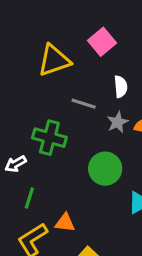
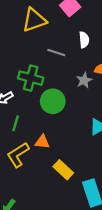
gray star: (118, 122) -> (84, 80), moved
green circle: (105, 169) -> (53, 101), moved

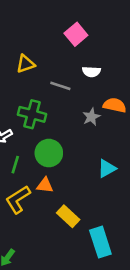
yellow triangle: (34, 20) -> (26, 64), moved, size x0.7
white semicircle: (84, 40) -> (91, 72), turned 98
green circle: (53, 101) -> (49, 153), moved

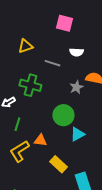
pink square: (76, 34) -> (64, 23), turned -36
green circle: (49, 153) -> (63, 115), moved
cyan triangle: (107, 168) -> (77, 134), moved

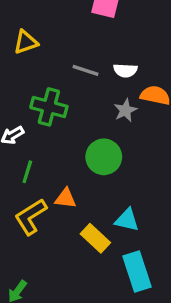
yellow triangle: (25, 46) -> (26, 42), moved
white semicircle: (76, 52) -> (125, 70), moved
cyan triangle: (77, 134) -> (127, 220), moved, turned 42

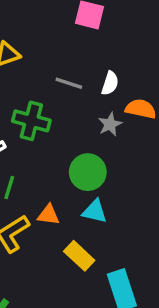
white semicircle: (125, 70) -> (110, 83), turned -75
cyan triangle: (127, 220) -> (95, 211), moved

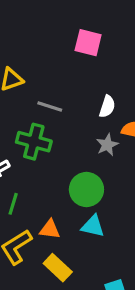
gray line: (69, 83) -> (50, 106), moved
yellow rectangle: (79, 256) -> (58, 268), moved

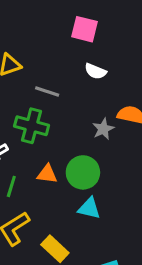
white semicircle: (107, 106) -> (95, 71), moved, turned 95
orange triangle: (50, 229) -> (47, 174), moved

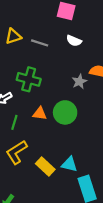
gray line: (47, 91) -> (40, 43), moved
cyan triangle: (89, 208) -> (69, 164), moved

